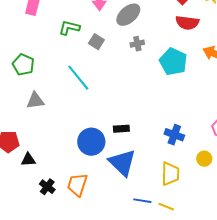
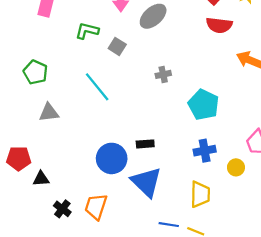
gray cross: (137, 44) -> (163, 74), moved
cyan pentagon: (173, 62) -> (203, 105), moved
blue cross: (174, 135) -> (205, 151), turned -30
yellow circle: (204, 159) -> (236, 167), moved

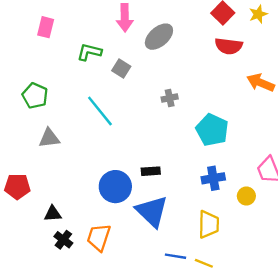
black triangle: (41, 179) -> (53, 214), moved

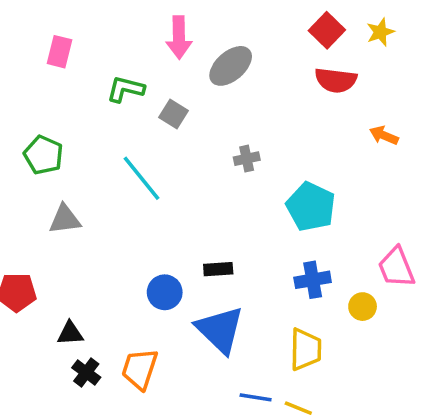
orange arrow: (261, 83) -> (384, 135), size x0.7
blue circle: (115, 187) -> (165, 292), size x0.7

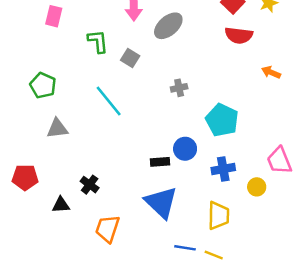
green L-shape: (125, 89) -> (98, 41), turned 70
blue circle: (165, 292) -> (185, 149), moved
black cross: (86, 372) -> (90, 185), moved

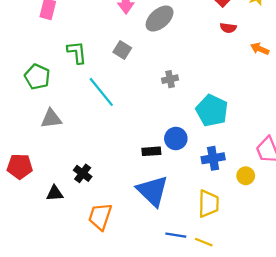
red semicircle: (239, 35) -> (228, 28), size x0.6
green L-shape: (98, 41) -> (77, 52), moved
orange arrow: (271, 72) -> (260, 49), moved

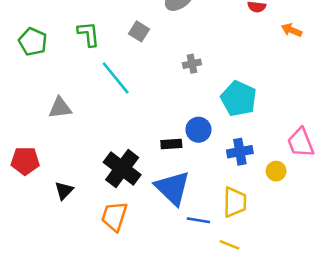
green pentagon: (37, 77) -> (33, 42), moved
black cross: (83, 173) -> (122, 169), moved, size x1.8
black triangle: (55, 193) -> (64, 190), turned -42
blue line: (176, 235) -> (198, 220), moved

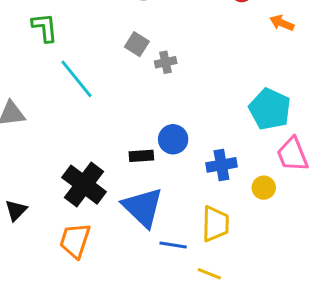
gray square: (139, 31) -> (137, 44), moved
cyan pentagon: (239, 99) -> (270, 109), moved

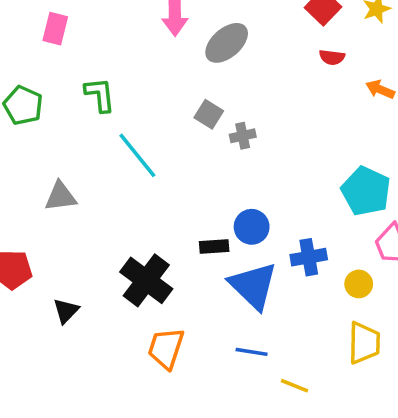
blue triangle: (143, 207) -> (253, 286), moved
yellow trapezoid: (215, 224) -> (364, 343), moved
orange trapezoid: (75, 240) -> (166, 348), moved

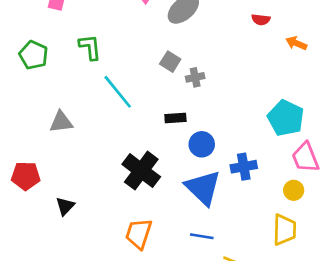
black rectangle: (214, 246) -> (175, 118), moved
black cross: (146, 280) -> (141, 171), moved
yellow circle: (359, 284) -> (294, 190), moved

